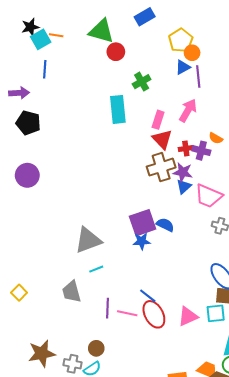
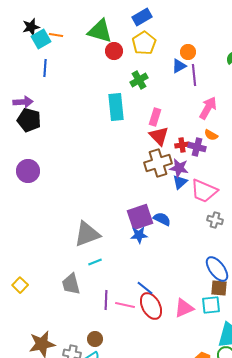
yellow pentagon: (181, 40) -> (144, 43), moved
purple arrow: (19, 93) -> (23, 102), moved
pink arrow: (188, 110) -> (208, 108), moved

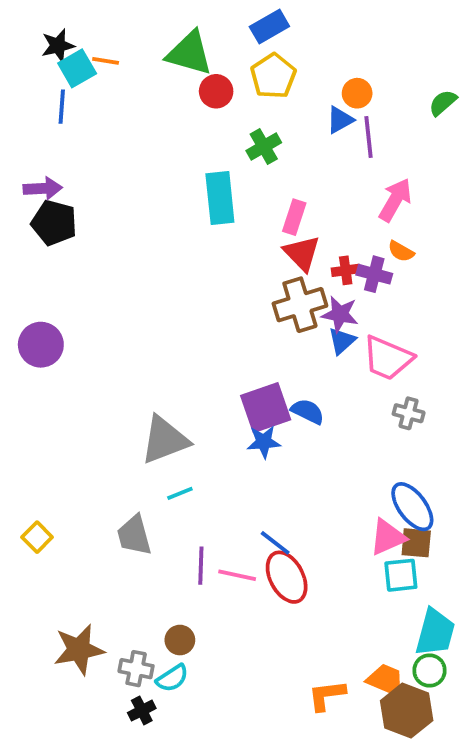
blue line: (45, 68) -> (62, 107), moved
purple circle: (28, 171) -> (41, 345), moved
pink triangle: (184, 308) -> (388, 537), moved

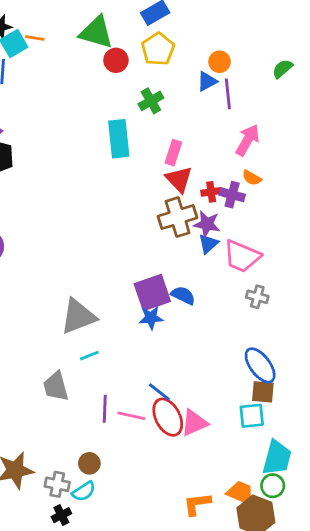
pink triangle: (388, 537) -> (194, 423), moved

